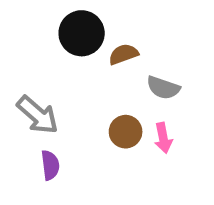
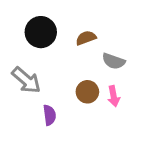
black circle: (82, 33) -> (41, 32), moved
purple semicircle: (50, 165) -> (50, 115), moved

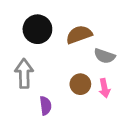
brown semicircle: (86, 38) -> (79, 35), size x1.4
gray arrow: (26, 80) -> (24, 73), turned -132

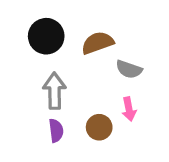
gray arrow: (24, 73) -> (54, 91), moved
brown circle: (80, 84) -> (99, 127), moved

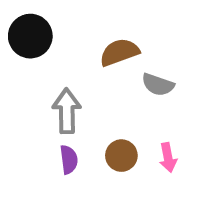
black circle: (46, 36) -> (30, 36), moved
pink arrow: (129, 109) -> (168, 158), moved

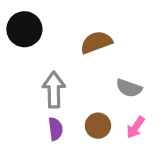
gray semicircle: (158, 85) -> (129, 88), moved
pink arrow: (168, 158) -> (136, 127), turned 45

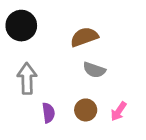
gray semicircle: (129, 88) -> (94, 70), moved
gray arrow: (54, 90) -> (27, 78), moved

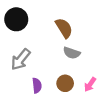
brown semicircle: (84, 37) -> (64, 28), turned 78
gray arrow: (27, 78) -> (21, 59), turned -140

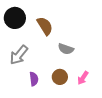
brown semicircle: (64, 28) -> (45, 26), moved

